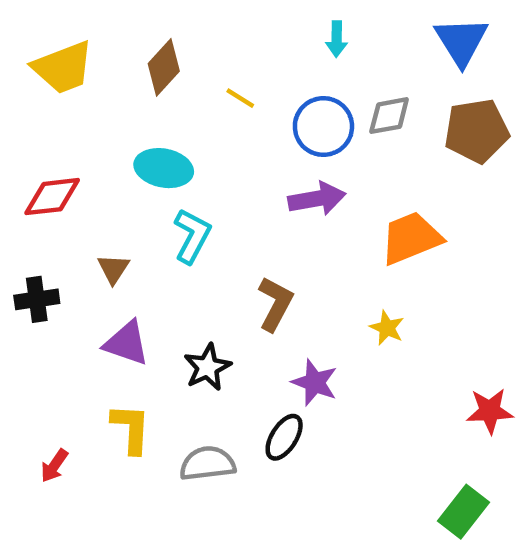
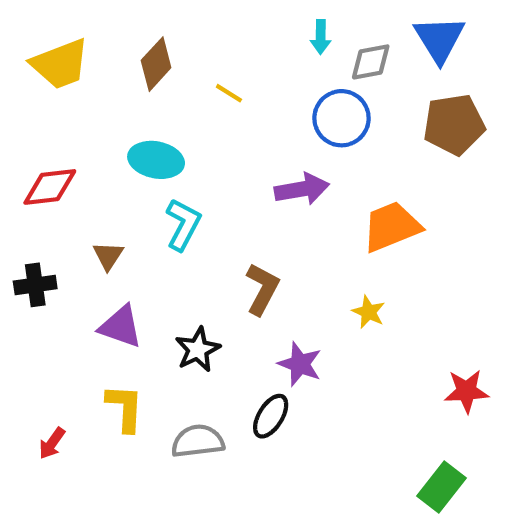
gray diamond: (389, 116) -> (371, 62), moved
blue circle: (323, 127) -> (341, 118), moved

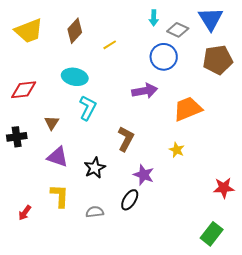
gray diamond: (371, 62) -> (178, 30), turned 35
yellow line: (229, 93) -> (110, 45), turned -64
gray semicircle: (198, 441) -> (95, 212), size x0.7

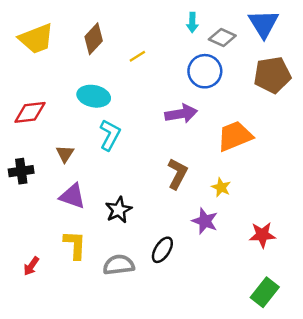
brown L-shape: (126, 139) -> (177, 174), moved
purple star: (144, 175) -> (205, 221), moved
red star: (224, 188) -> (262, 235), moved
gray semicircle: (95, 212) -> (119, 265), size x1.4

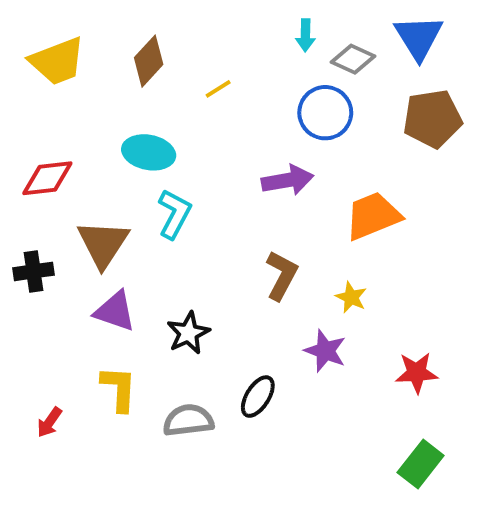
brown triangle: (65, 154) -> (103, 244), size x1.8

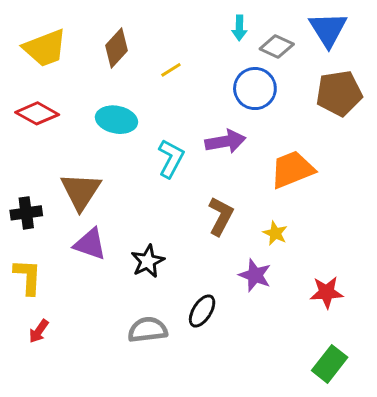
red diamond: (47, 178) -> (37, 113), moved, turned 36
cyan L-shape: (174, 214) -> (171, 159), moved
yellow L-shape: (119, 389) -> (28, 277), moved

